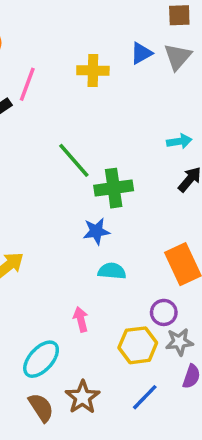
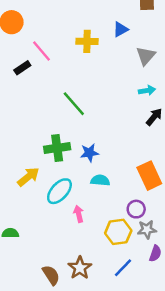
gray triangle: (178, 57) -> (146, 56), moved
pink line: (27, 84) -> (41, 51), turned -60
green cross: (114, 188) -> (57, 148), moved
cyan ellipse: (41, 359) -> (59, 191), moved

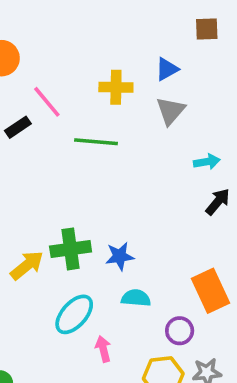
gray triangle: (146, 56) -> (170, 111), moved
green line: (74, 104) -> (96, 142), moved, turned -44
yellow arrow: (28, 177) -> (27, 265), moved
purple circle: (136, 209) -> (180, 331), moved

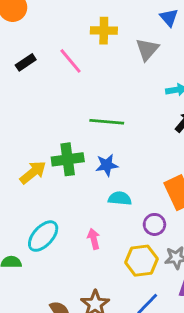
blue triangle: (167, 69) -> (169, 18), moved, turned -42
pink line: (47, 102) -> (71, 61), moved
green line: (96, 142) -> (107, 122), moved
cyan ellipse: (74, 314) -> (43, 236), moved

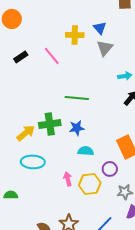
blue triangle: (169, 18) -> (100, 28), moved
cyan ellipse: (43, 236) -> (33, 162), moved, turned 50
yellow hexagon: (141, 261) -> (90, 184), moved

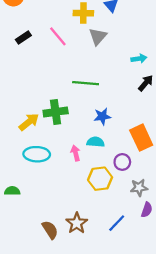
gray triangle: (105, 48) -> (98, 36), moved
blue star: (77, 128) -> (102, 116), moved
pink arrow: (68, 179) -> (76, 153), moved

